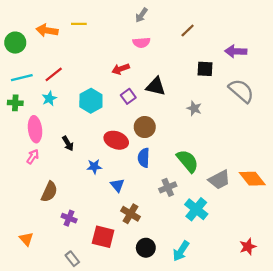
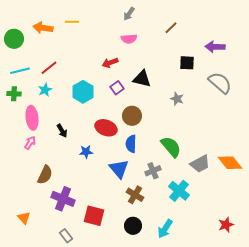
blue triangle: (117, 185) -> (119, 169), moved, size x1.5
brown cross: (130, 214) -> (135, 195), moved
purple cross: (69, 218) -> (63, 199), size x1.6

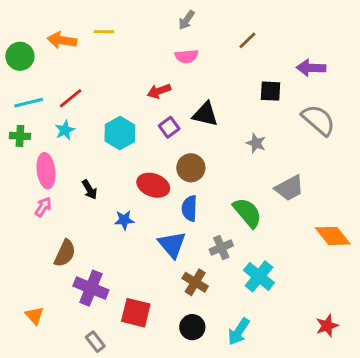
gray trapezoid: (200, 164) -> (289, 188), moved

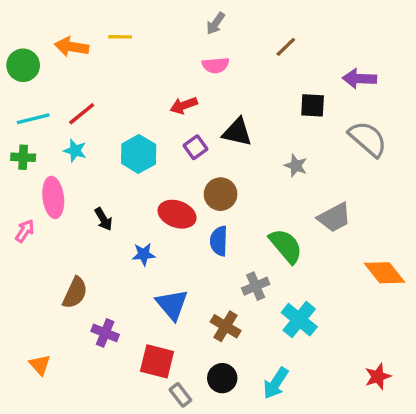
cyan star: (65, 130) -> (75, 151), turned -30
pink arrow: (43, 207) -> (25, 231), moved
blue triangle: (172, 245) -> (172, 305), moved
purple cross: (91, 288) -> (105, 333), size x0.7
gray rectangle: (95, 342) -> (180, 395), moved

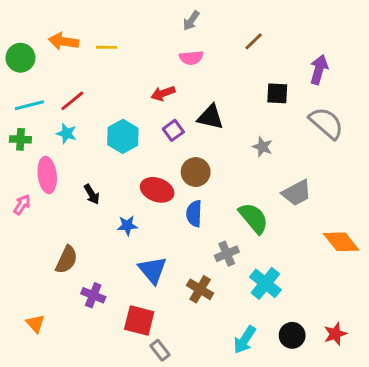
yellow line: (120, 37) -> (107, 47), moved
purple arrow: (359, 79) -> (319, 70), turned 104
black circle: (222, 378) -> (292, 335), moved

